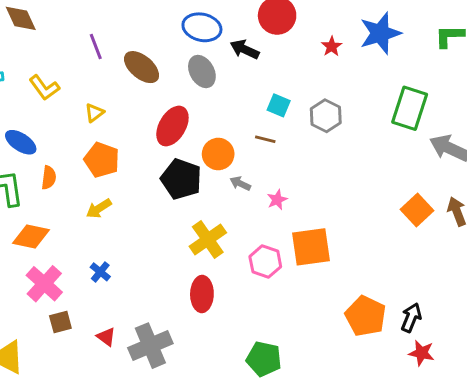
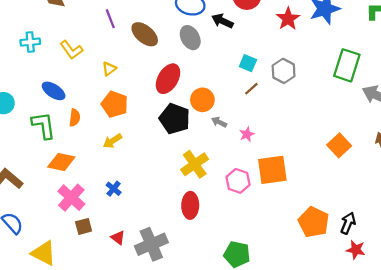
red star: (332, 46) -> (288, 19), size x1.5
brown line: (265, 139) -> (251, 89), moved, turned -56
orange square: (417, 210) -> (339, 145), moved

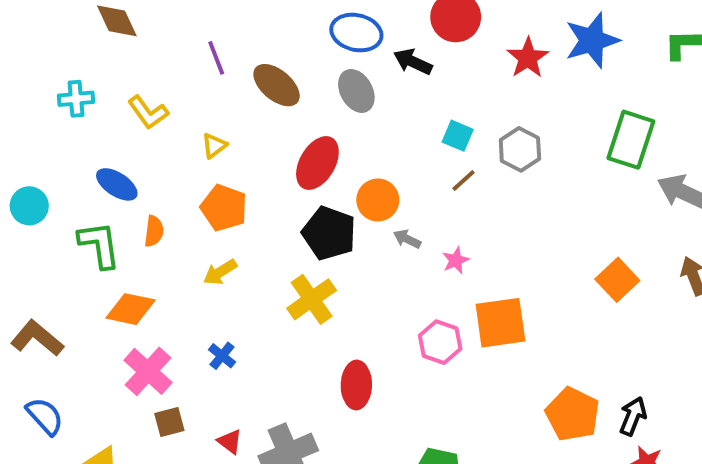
yellow cross: (195, 164) -> (312, 299), moved

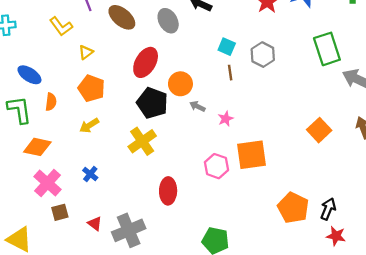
yellow L-shape: (148, 112) -> (61, 26), moved
green rectangle: (631, 140) -> (327, 49), turned -36
brown line: (463, 181) -> (230, 73), turned -56

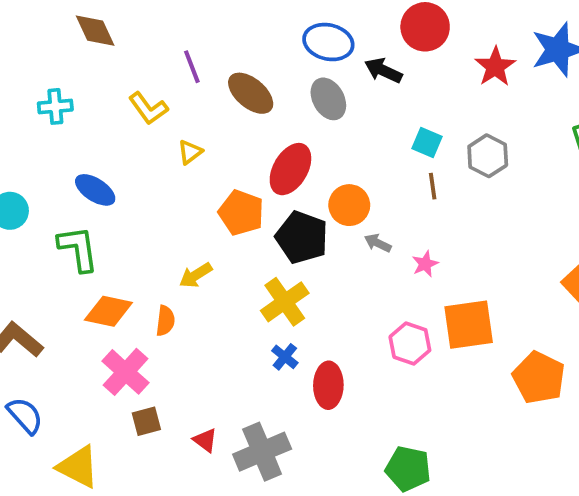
orange pentagon: (91, 88) -> (241, 213), moved
orange semicircle: (51, 102) -> (165, 321), moved
blue cross: (90, 174) -> (285, 357), moved
orange pentagon: (293, 208) -> (539, 378), moved

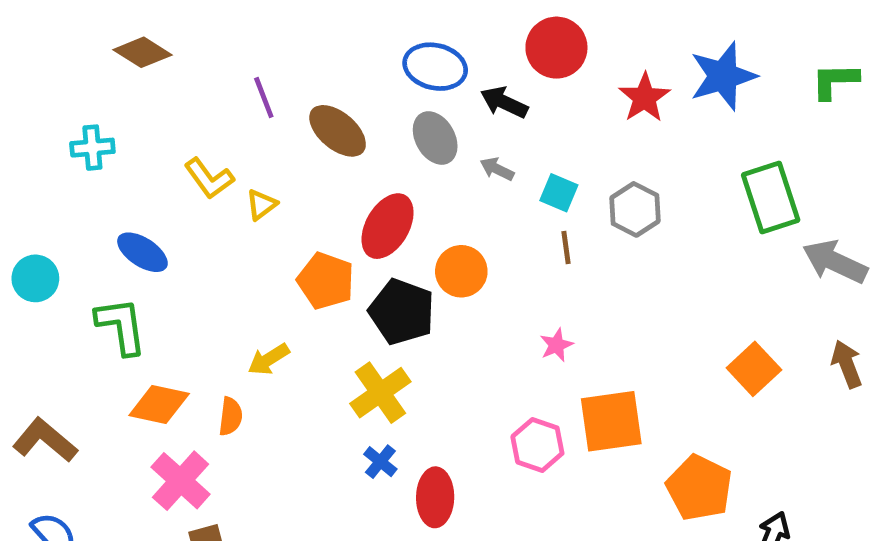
brown diamond: (95, 31) -> (142, 52), turned -33
yellow L-shape: (148, 108) -> (209, 178), moved
gray arrow: (378, 243) -> (497, 169), moved

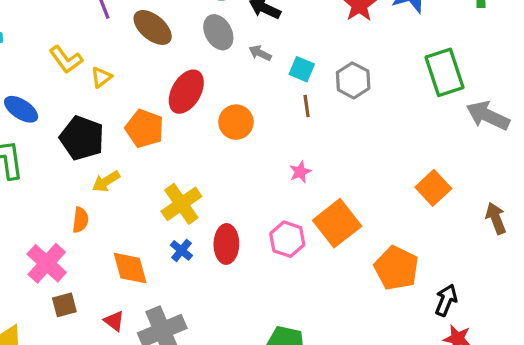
black pentagon: (402, 312) -> (82, 138), moved
brown arrow: (847, 364) -> (496, 218), moved
orange diamond: (159, 405) -> (130, 268), moved, turned 63
orange square: (611, 421) -> (337, 223), turned -30
red ellipse: (435, 497) -> (226, 244), moved

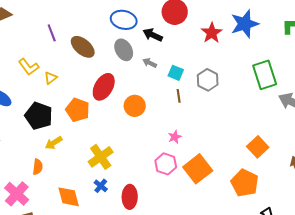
pink hexagon: (287, 239) -> (166, 164), moved
red ellipse: (226, 244) -> (130, 197), moved
orange pentagon: (396, 268) -> (245, 183), moved

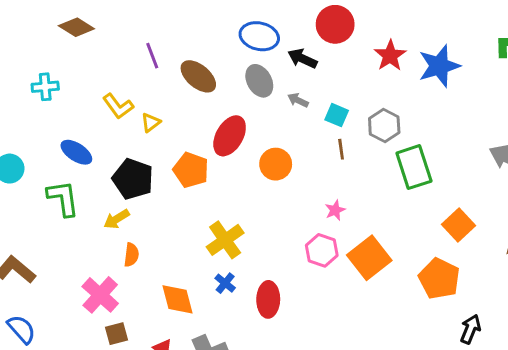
blue star: (245, 24) -> (439, 66), moved
green rectangle: (265, 75) -> (414, 167), moved
yellow arrow: (54, 143) -> (117, 219), moved

